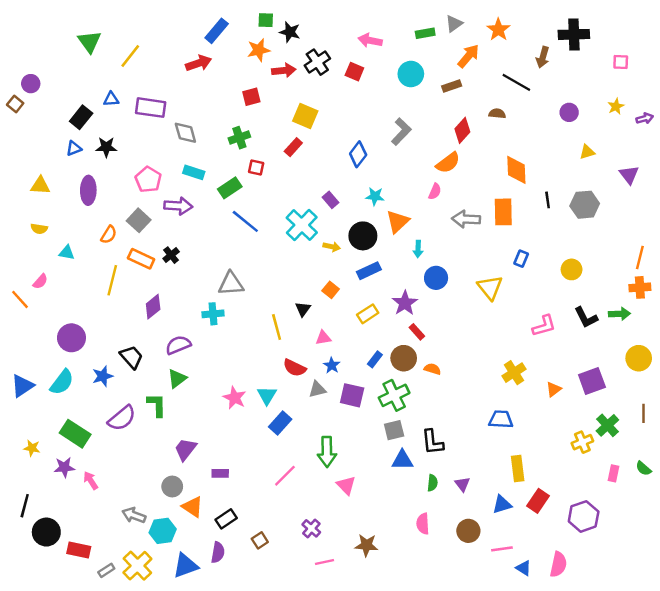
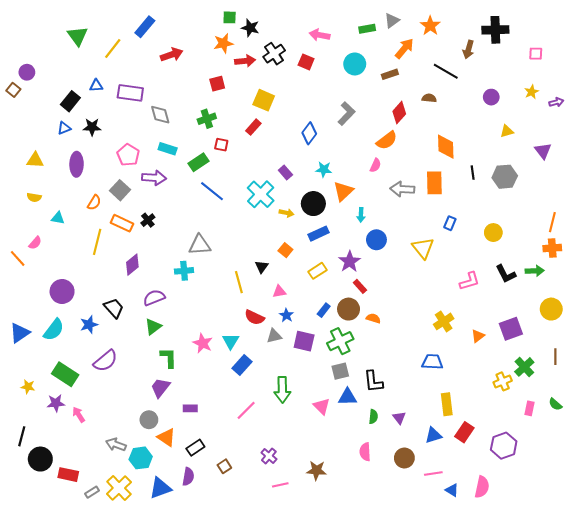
blue rectangle: (217, 31) -> (145, 27), moved
green L-shape: (157, 405) -> (169, 358), moved
pink triangle: (346, 485) -> (322, 406), moved

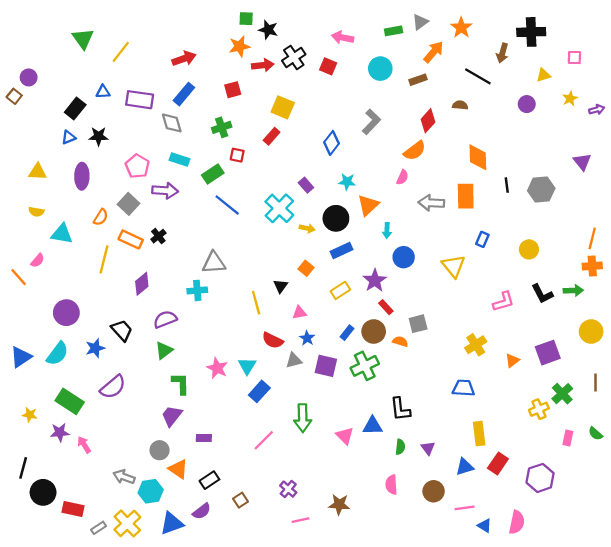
blue rectangle: (145, 27) -> (184, 94), moved
yellow triangle: (507, 131) -> (543, 75), moved
cyan triangle: (58, 218) -> (62, 234), size x1.5
gray square: (340, 371) -> (418, 324), moved
purple semicircle: (188, 477) -> (202, 511), turned 42

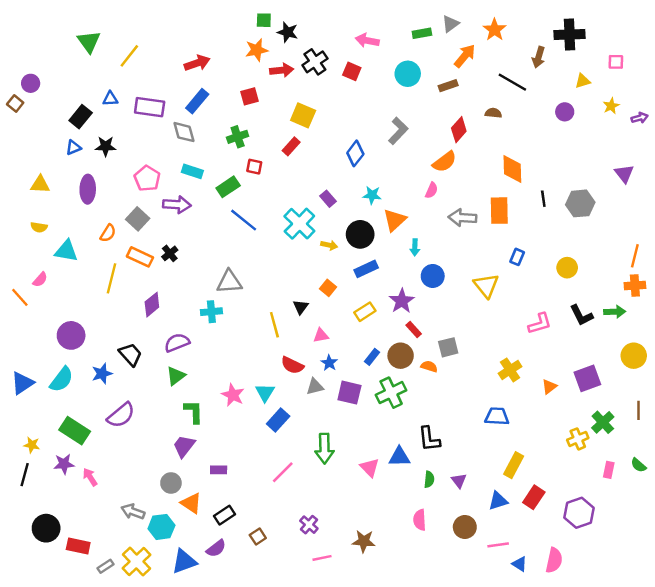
yellow rectangle: (479, 434) -> (514, 465), turned 35
black line: (23, 468) -> (25, 475), moved

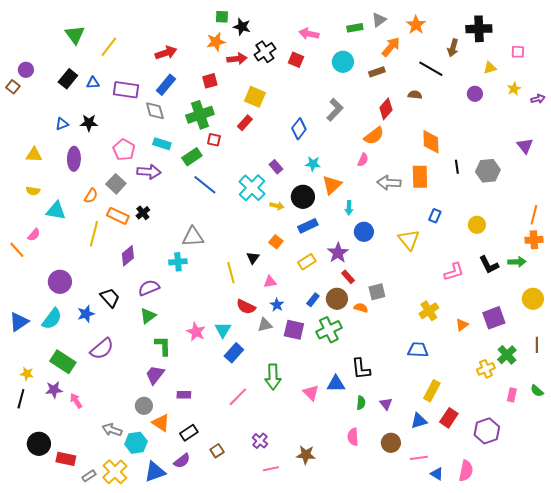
black rectangle: (81, 117) -> (68, 79), moved
green cross: (238, 137) -> (200, 115), size x1.5

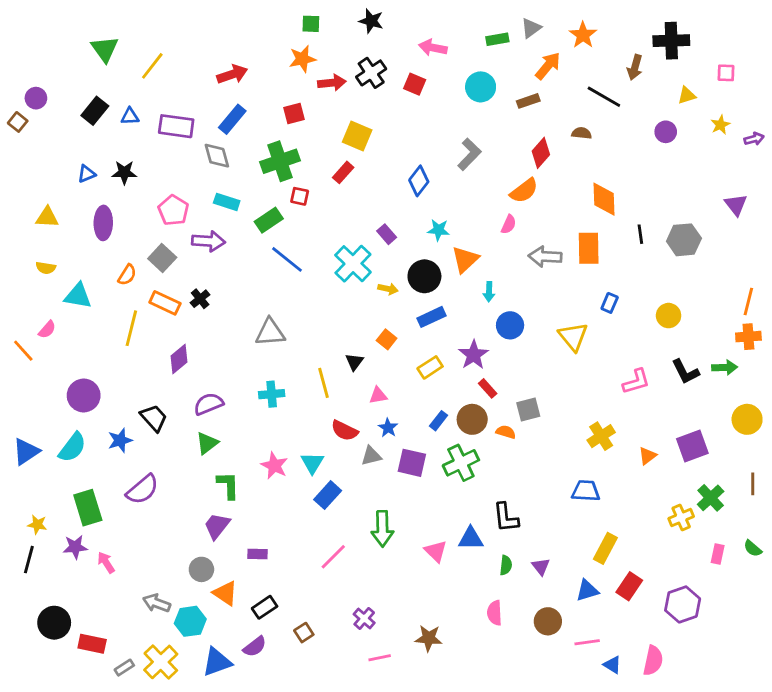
black star: (242, 27) -> (371, 21), moved
cyan cross: (178, 262) -> (272, 394), moved
green rectangle: (63, 362) -> (88, 508), turned 40

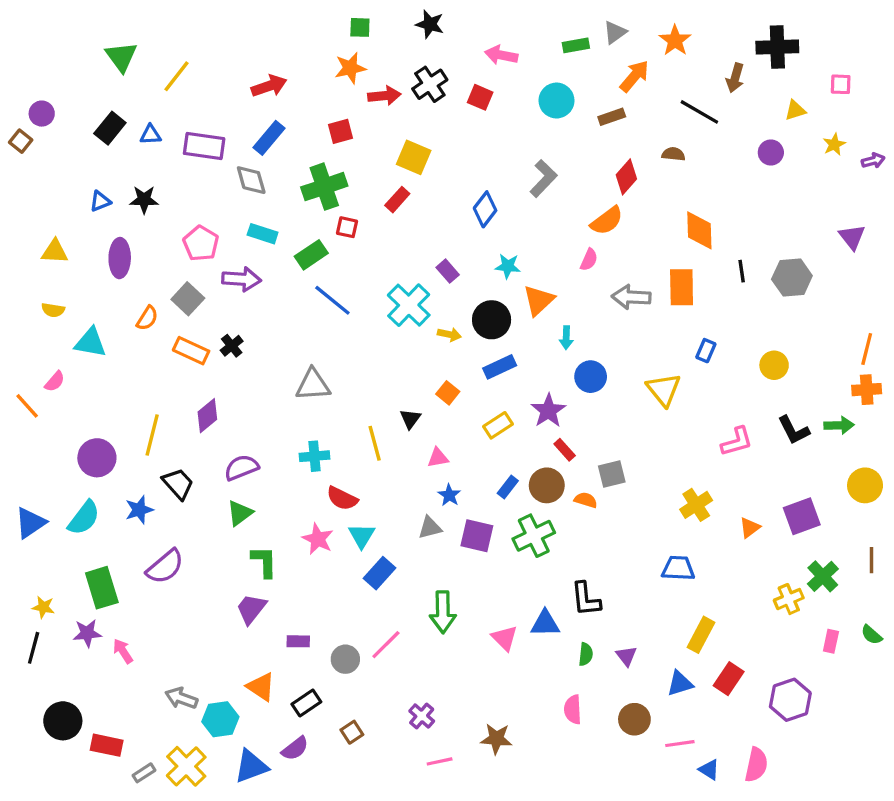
yellow line: (131, 328) -> (152, 435), moved
red semicircle: (345, 431) -> (342, 498), moved
gray circle: (201, 569) -> (345, 659), moved

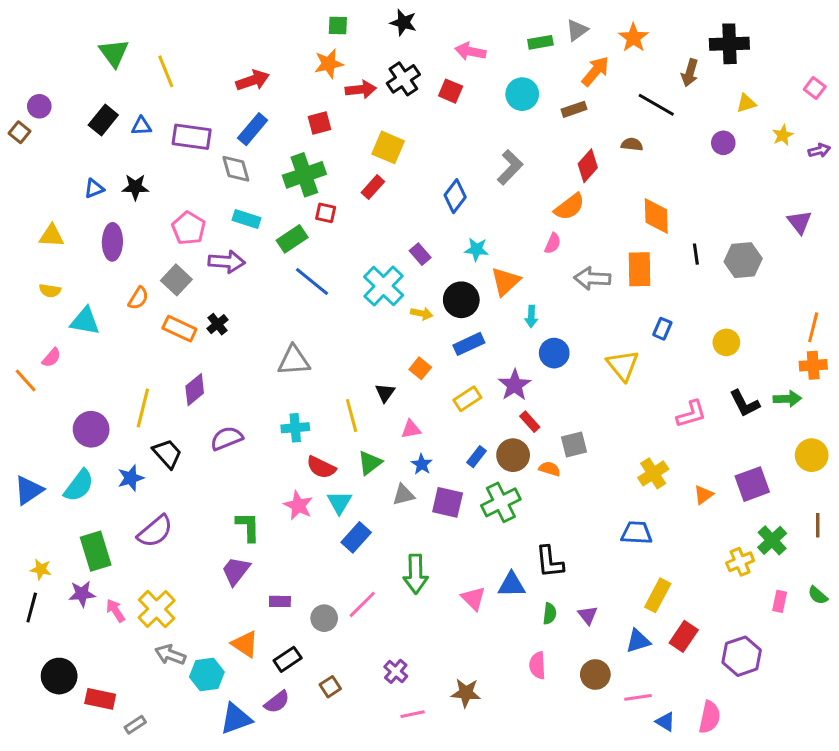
yellow line: (176, 76) -> (166, 71), turned -60
pink square: (841, 84) -> (815, 88), moved, turned 35
green triangle: (240, 513) -> (370, 463), moved
yellow cross: (186, 766) -> (157, 609), moved

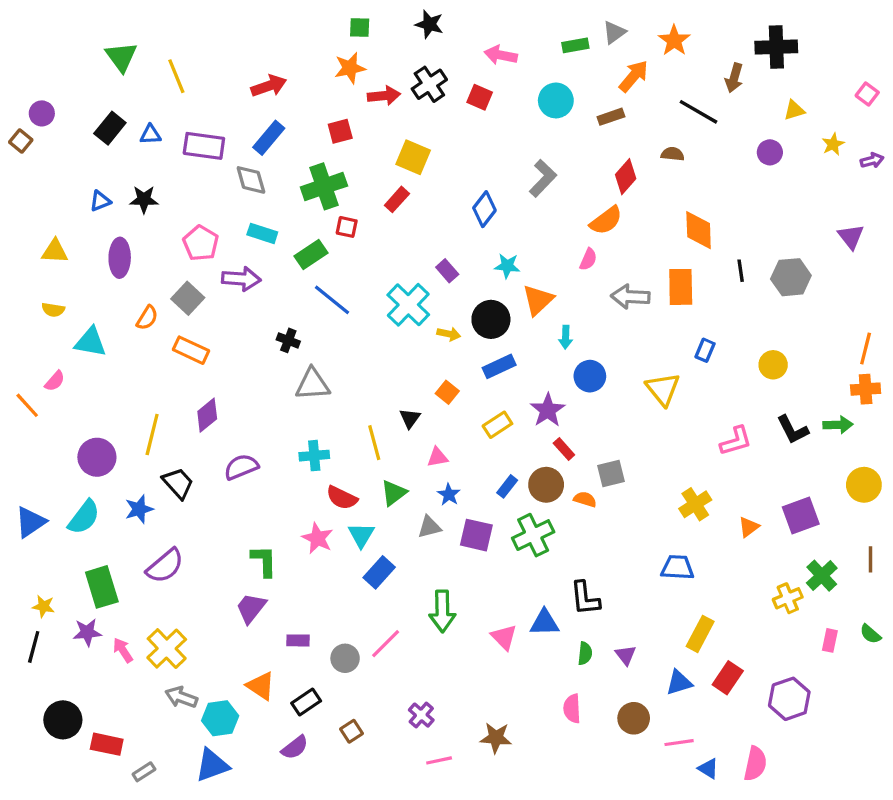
black cross: (218, 324) -> (288, 340), moved, turned -30
blue triangle: (236, 719) -> (212, 765), moved

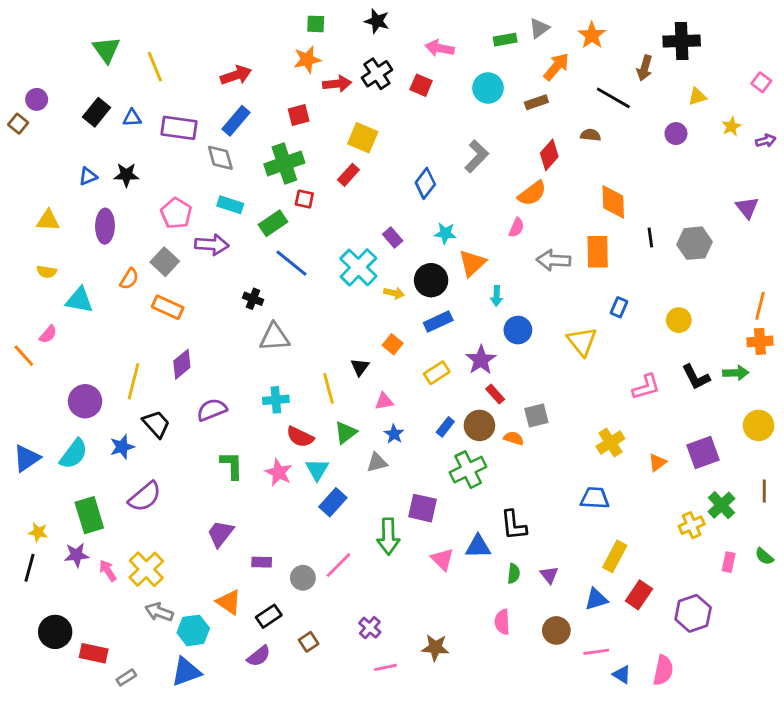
purple square: (476, 535) -> (422, 508), moved
green L-shape: (264, 561) -> (232, 465), moved

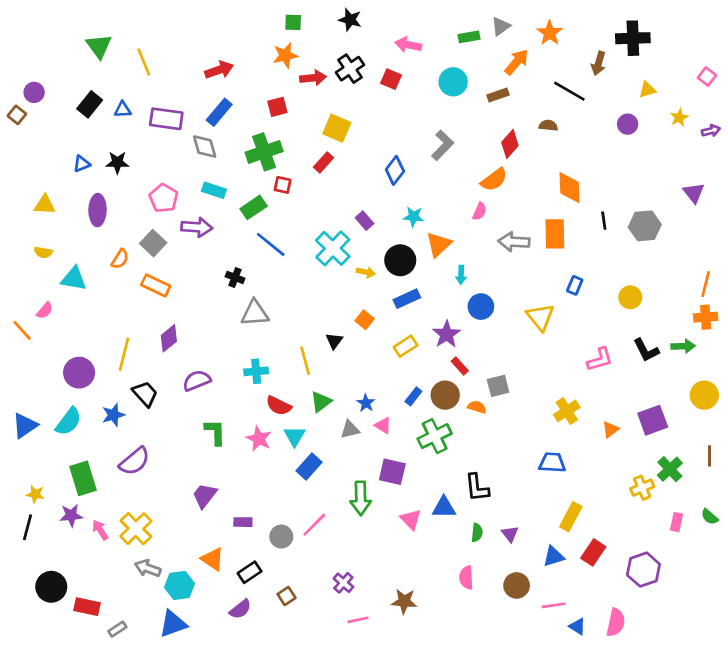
pink triangle: (384, 401) -> (383, 426), moved, turned 42

